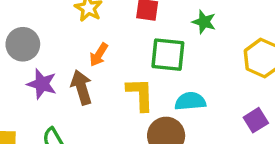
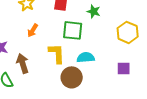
brown arrow: (82, 87) -> (23, 63), moved
purple square: (256, 120) -> (124, 68), turned 32

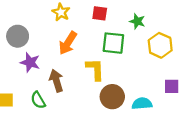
orange arrow: (33, 30) -> (68, 43), size x1.5
yellow hexagon: (128, 32) -> (160, 45), moved
cyan semicircle: (86, 57) -> (142, 104), moved

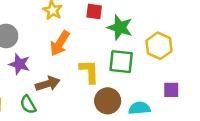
green star: (137, 21) -> (120, 27), moved, size x1.5
green square: (113, 43) -> (121, 62), moved
brown arrow: (56, 81) -> (48, 84), turned 90

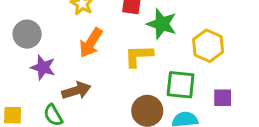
green square: (121, 62) -> (181, 85), moved
yellow L-shape: (89, 71) -> (139, 56), moved, turned -90

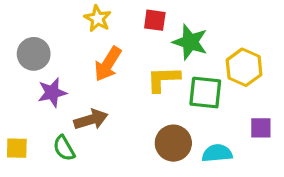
purple star: (43, 67) -> (52, 93), turned -30
green square: (181, 85) -> (205, 93), moved

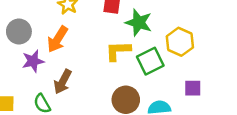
orange arrow: (108, 64) -> (58, 39), moved
green square: (205, 93) -> (150, 61), turned -32
brown arrow: (91, 120) -> (63, 82), turned 135

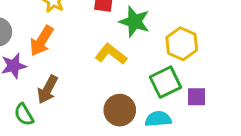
yellow L-shape: (118, 51) -> (111, 54), turned 40
green square: (150, 61) -> (165, 82), moved

